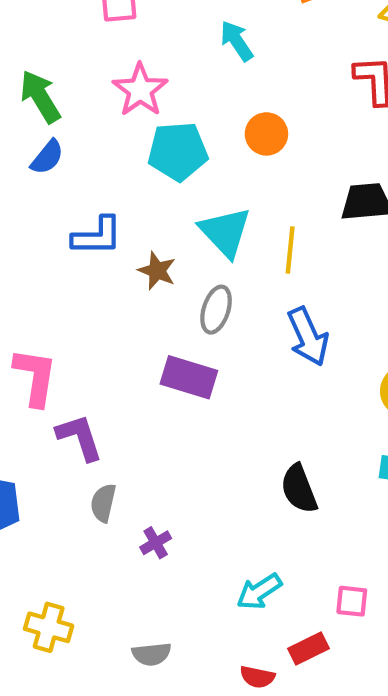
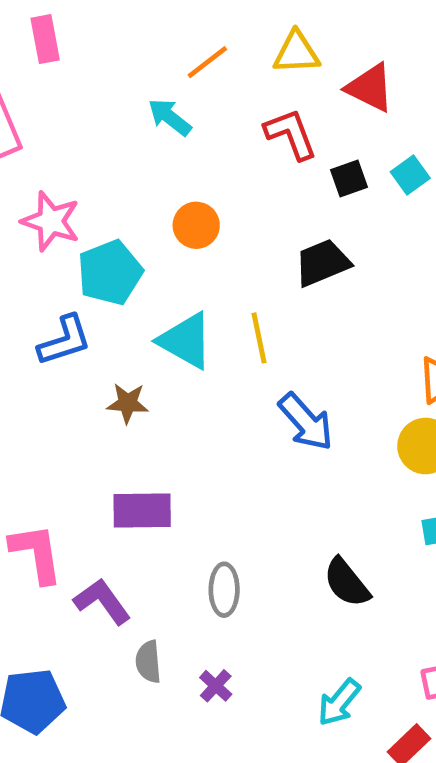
cyan arrow: (237, 41) -> (170, 117), moved
blue L-shape: (97, 236) -> (65, 340), moved
gray ellipse: (216, 310) -> (224, 590), moved
purple rectangle: (189, 377) -> (142, 510), moved

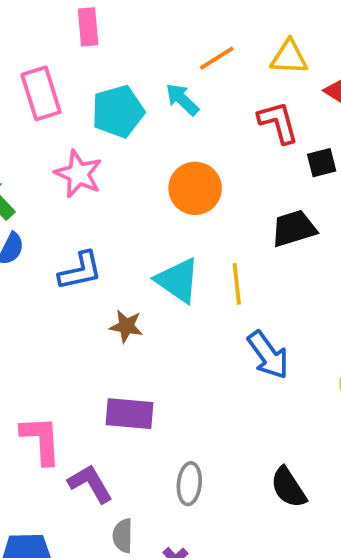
orange circle: (196, 225) -> (195, 188), size x1.4
cyan pentagon: (110, 273) -> (118, 111), moved

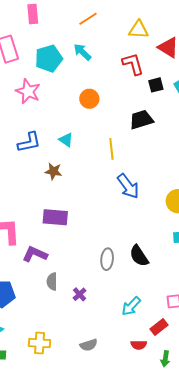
orange line: (217, 58) -> (88, 19), moved
orange circle: (195, 188) -> (89, 99), size x0.7
cyan triangle: (178, 280) -> (66, 140), moved, size x0.6
purple L-shape: (90, 484) -> (35, 254), turned -35
gray ellipse: (189, 484) -> (107, 259), moved

